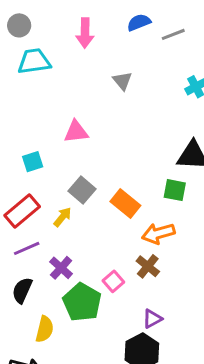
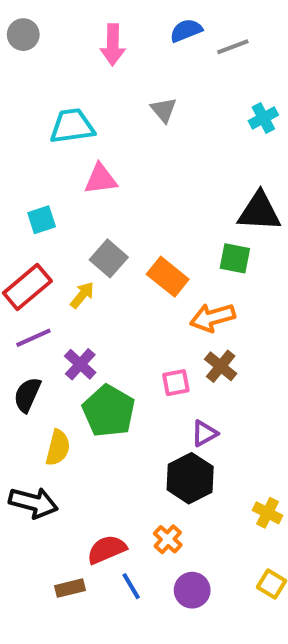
cyan trapezoid: (34, 61) -> (72, 126), moved
brown cross: (148, 266) -> (221, 366), moved
pink square: (113, 281) -> (176, 383), moved, turned 30

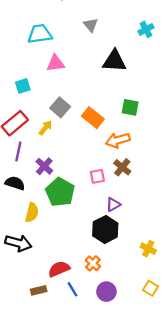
black triangle: (259, 212) -> (114, 61), moved
purple line: (33, 338) -> (18, 151), turned -54
black semicircle: (27, 395) -> (15, 183), turned 84

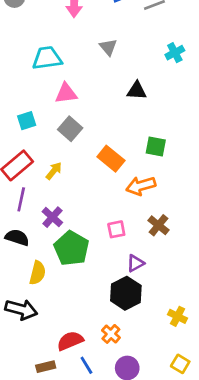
black triangle: (114, 61) -> (137, 91), size x0.7
gray square: (60, 107) -> (70, 129), moved
brown cross: (122, 167) -> (158, 225), moved

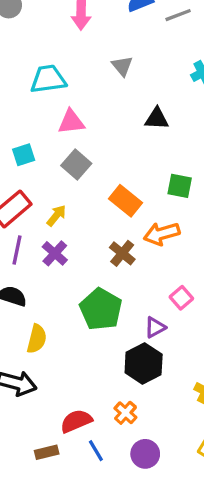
purple cross: (52, 217) -> (55, 253), moved
brown cross: (158, 225) -> (122, 253), moved
pink square: (116, 229) -> (181, 298), moved, turned -30
green pentagon: (71, 248) -> (101, 309), moved

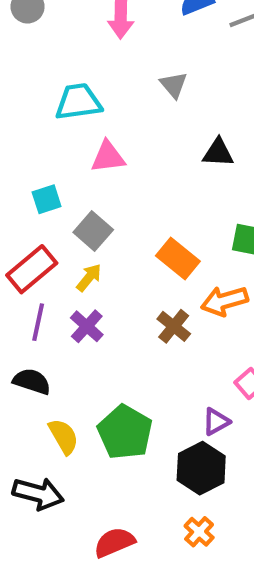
gray square: (76, 165) -> (93, 231), moved
green pentagon: (101, 309) -> (125, 432), moved
yellow semicircle: (37, 339) -> (64, 436), turned -44
orange cross: (125, 413) -> (199, 532), moved

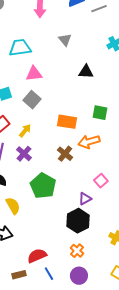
gray square: (93, 231) -> (32, 100), moved
orange rectangle: (178, 259) -> (67, 122), turned -30
green pentagon: (125, 432) -> (43, 186), moved

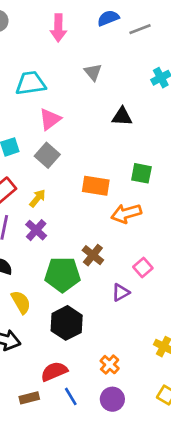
pink triangle: (34, 74) -> (50, 119), turned -30
brown cross: (65, 154) -> (93, 255), moved
green pentagon: (43, 186) -> (62, 274), turned -30
black hexagon: (78, 221) -> (67, 323), moved

